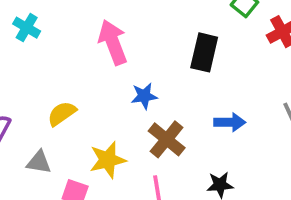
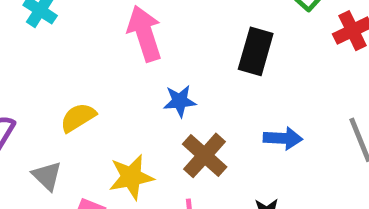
gray triangle: (39, 162) -> (47, 176), turned 32

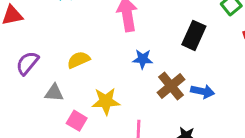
brown cross: (205, 155) -> (171, 86), moved
gray triangle: (47, 176) -> (54, 93), turned -48

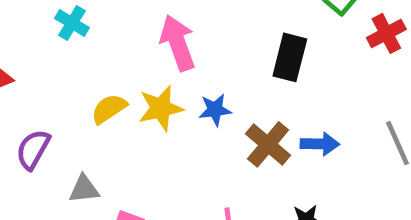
yellow semicircle: (79, 60) -> (109, 109), moved
yellow star: (106, 101) -> (161, 108), moved

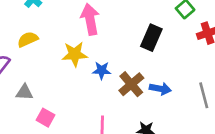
yellow semicircle: (109, 109) -> (28, 39), moved
blue star: (215, 110) -> (102, 70), moved

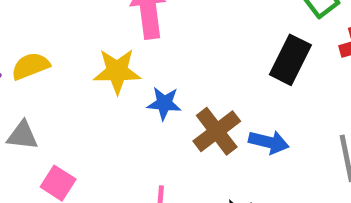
black rectangle: (151, 38) -> (290, 60), moved
yellow semicircle: (28, 39) -> (30, 66), moved

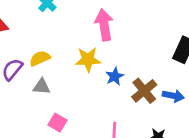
blue star: (164, 103) -> (115, 76), turned -30
gray triangle: (22, 135) -> (42, 87), moved

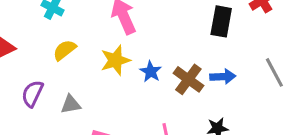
yellow semicircle: (40, 58) -> (65, 50), moved

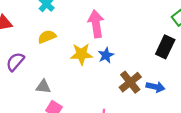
blue star: (151, 72) -> (106, 55), moved
gray triangle: (71, 104) -> (43, 87), moved

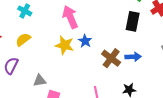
yellow semicircle: (47, 37) -> (23, 40), moved
yellow star: (81, 54) -> (65, 45), turned 30

